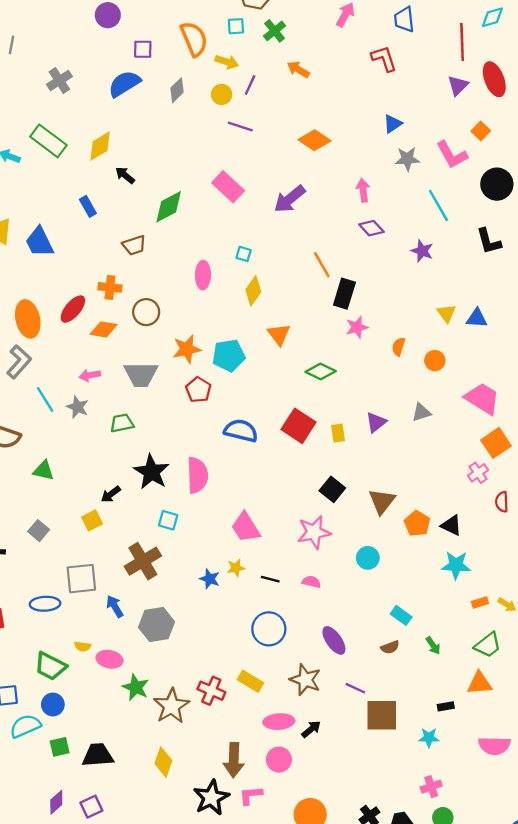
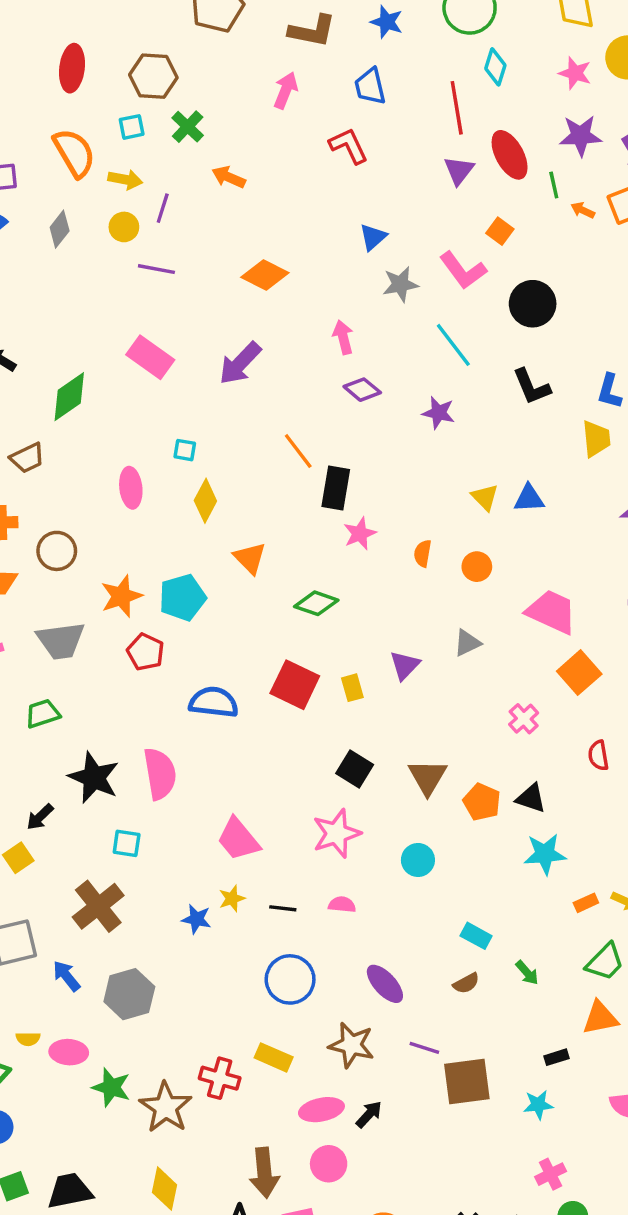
cyan diamond: (492, 17) -> (495, 67), turned -50
pink cross: (478, 473) -> (524, 719), moved

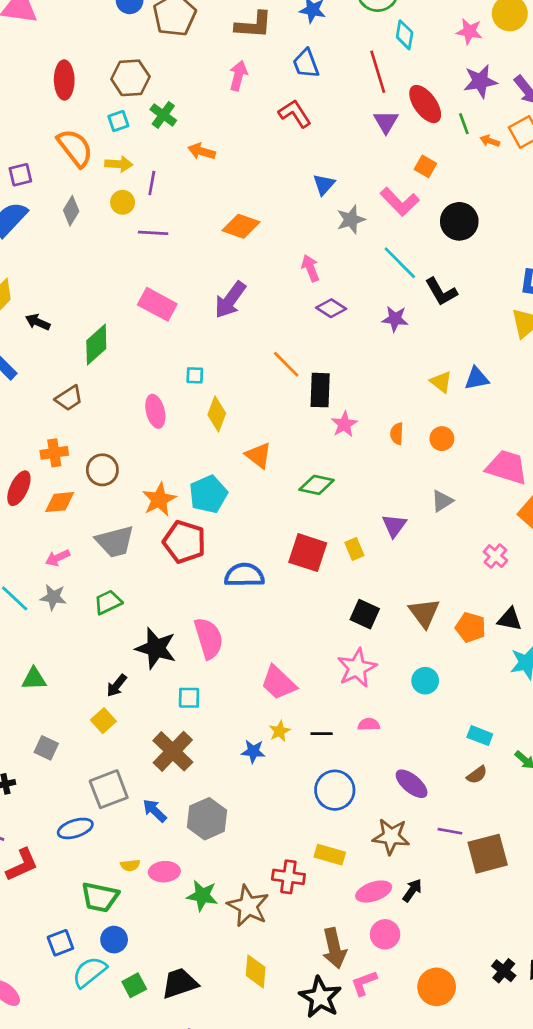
black L-shape: (531, 387) -> (441, 292), moved
red pentagon: (146, 652) -> (184, 542), size x1.4

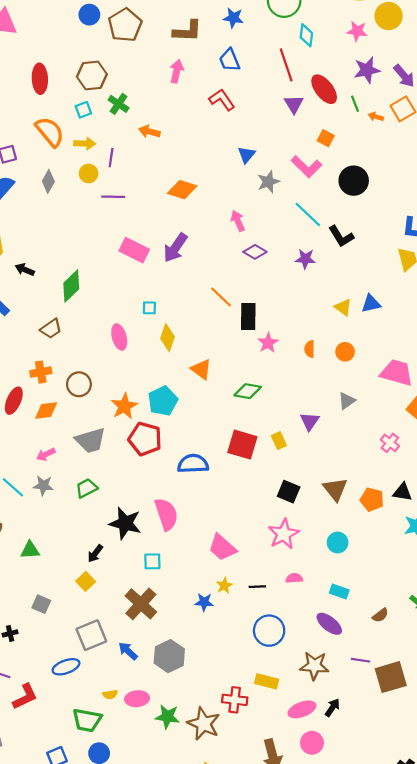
pink rectangle: (157, 304) -> (134, 250), moved
cyan rectangle: (480, 736) -> (339, 591), moved

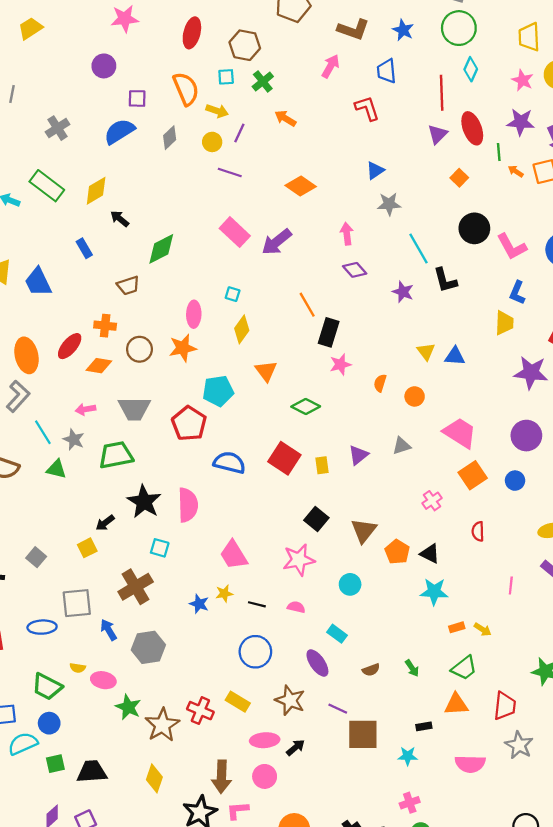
pink L-shape: (306, 167) -> (512, 247), moved
orange star: (124, 406) -> (183, 348), moved
green trapezoid: (86, 488) -> (116, 455), size x1.5
green triangle: (30, 550) -> (56, 469), moved

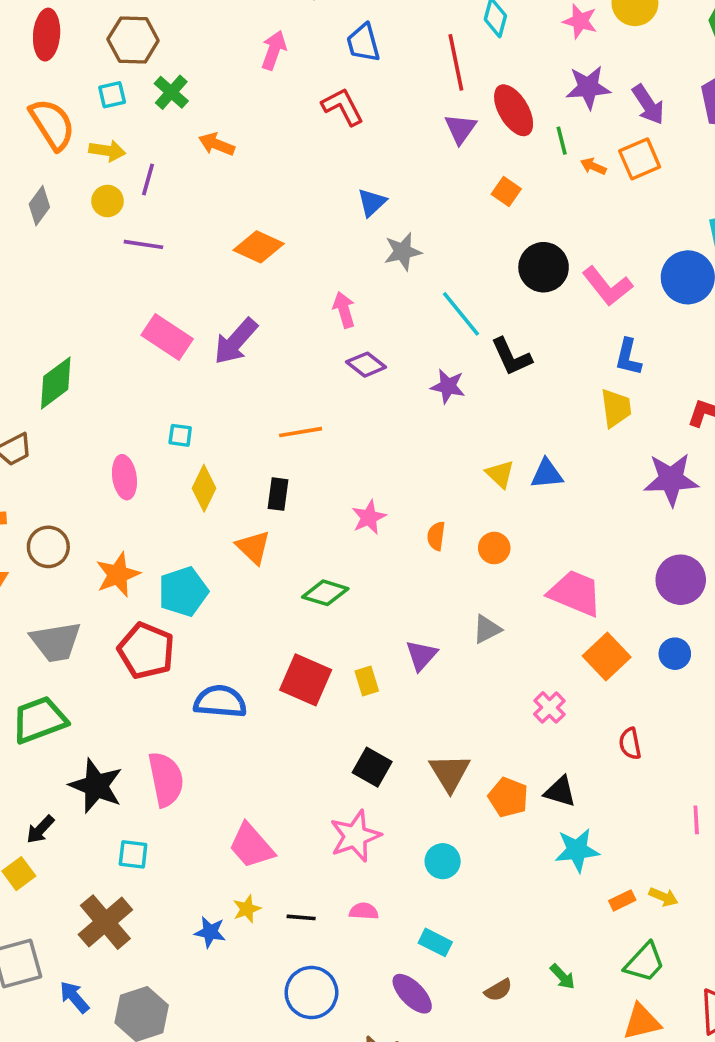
orange line: (307, 305) -> (301, 432), turned -60
black rectangle: (329, 332) -> (278, 494), moved, size x0.7
orange star: (183, 348) -> (118, 575), moved

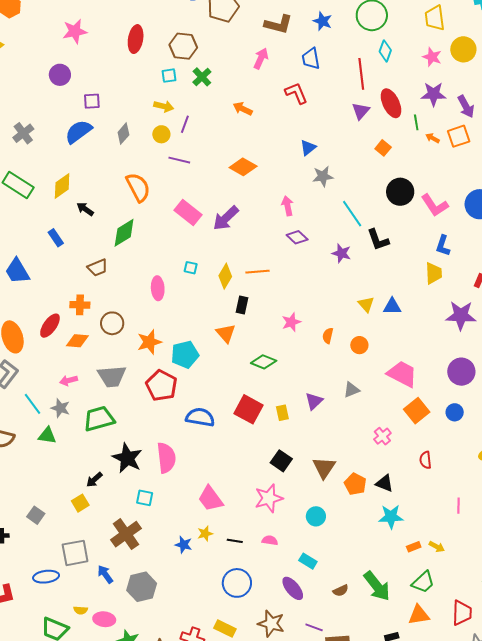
orange semicircle: (52, 124) -> (138, 187), moved
orange arrow: (217, 144) -> (243, 109), moved
yellow diamond: (204, 488) -> (225, 276), moved
green arrow: (562, 977) -> (377, 586), size x2.0

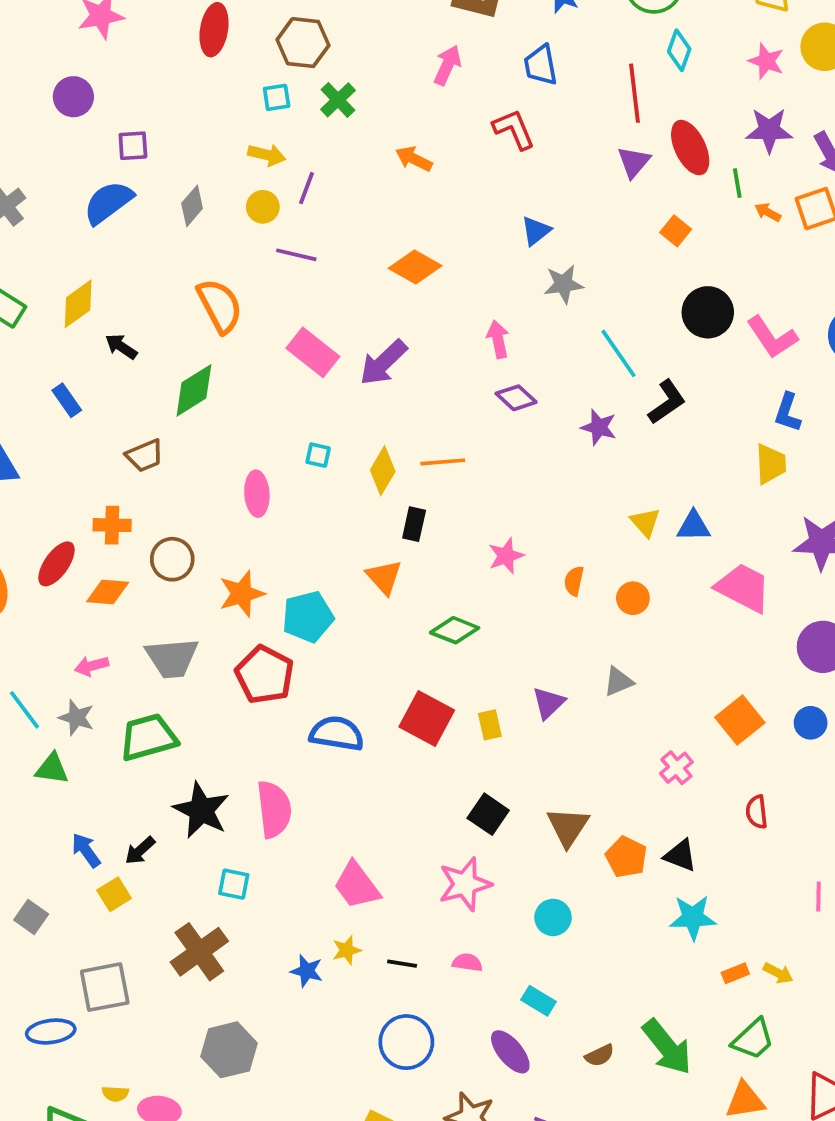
black L-shape: (378, 240) -> (667, 402), turned -105
pink trapezoid: (402, 374) -> (743, 588), moved
blue arrow: (105, 574) -> (86, 850), moved

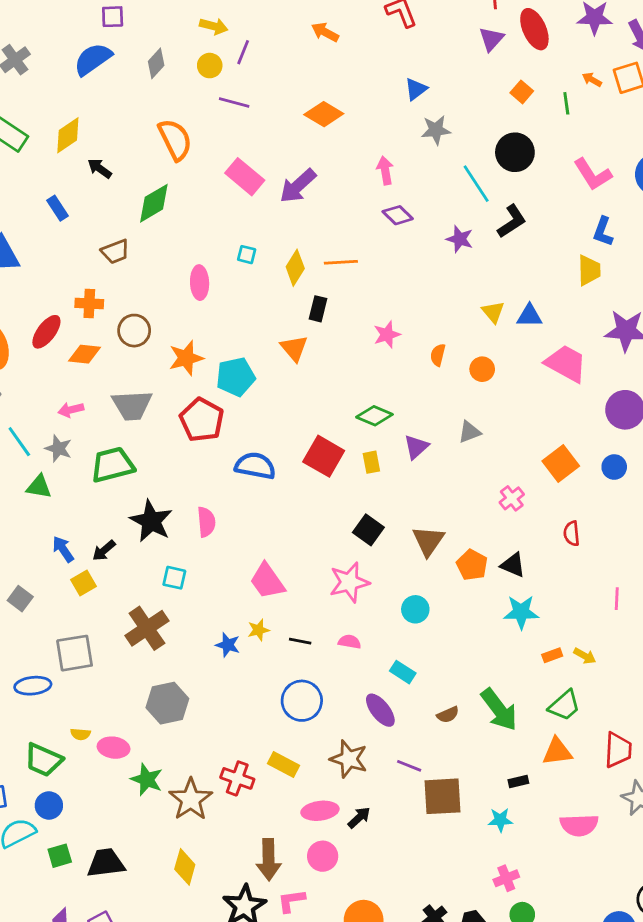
green line: (737, 183) -> (566, 103), moved
black circle: (708, 312) -> (515, 152), moved
green diamond: (455, 630) -> (374, 416), moved
pink semicircle: (274, 809) -> (206, 522), size x0.7

